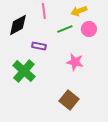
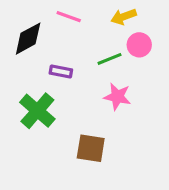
pink line: (44, 11) -> (69, 17), turned -63
green line: (65, 29) -> (109, 59), moved
brown square: (69, 100) -> (91, 148), moved, turned -30

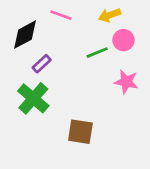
purple rectangle: (61, 72) -> (42, 64), moved, turned -54
pink star: (117, 97) -> (126, 82), moved

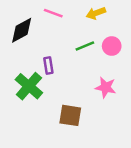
pink circle: (123, 40) -> (112, 46), moved
purple rectangle: (42, 64) -> (48, 65), moved, turned -56
pink star: (126, 82) -> (106, 87), moved

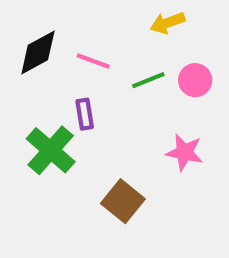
pink line: (53, 13) -> (93, 61), moved
brown square: (70, 115) -> (123, 201), turned 30

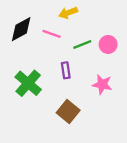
yellow arrow: (167, 23) -> (68, 13), moved
purple rectangle: (85, 114) -> (66, 70), moved

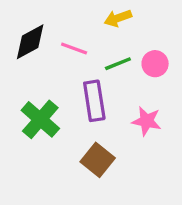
yellow arrow: (68, 13) -> (118, 18), moved
purple rectangle: (66, 70) -> (94, 101), size x1.6

